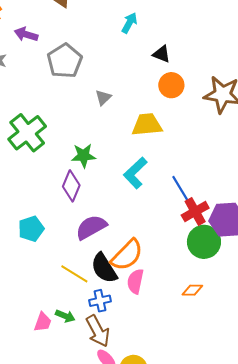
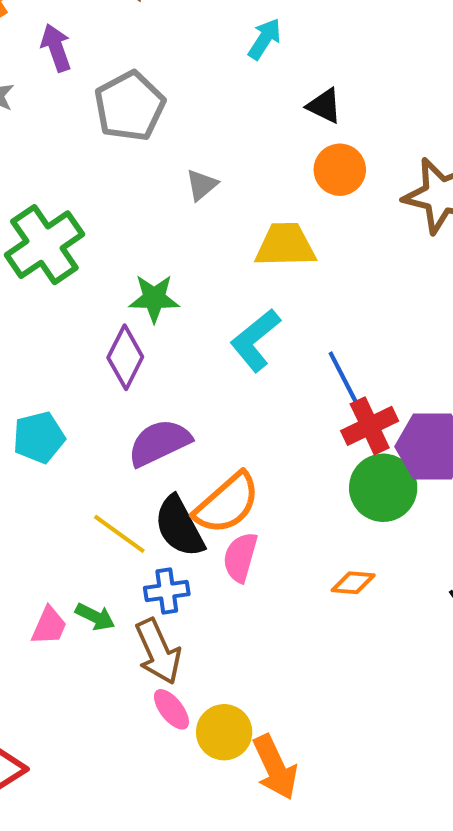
purple arrow: (26, 34) -> (56, 48), turned 50

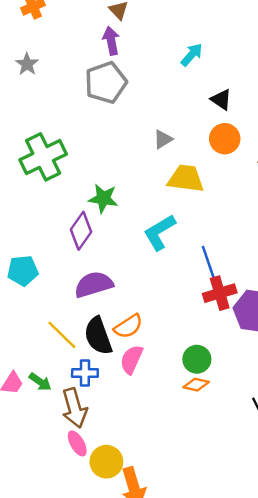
purple arrow: (56, 48) -> (111, 41), moved
gray triangle: (202, 185) -> (163, 139), moved
green circle: (383, 488) -> (197, 359), moved, size x0.7
orange semicircle: (227, 503) -> (128, 326), size x0.7

